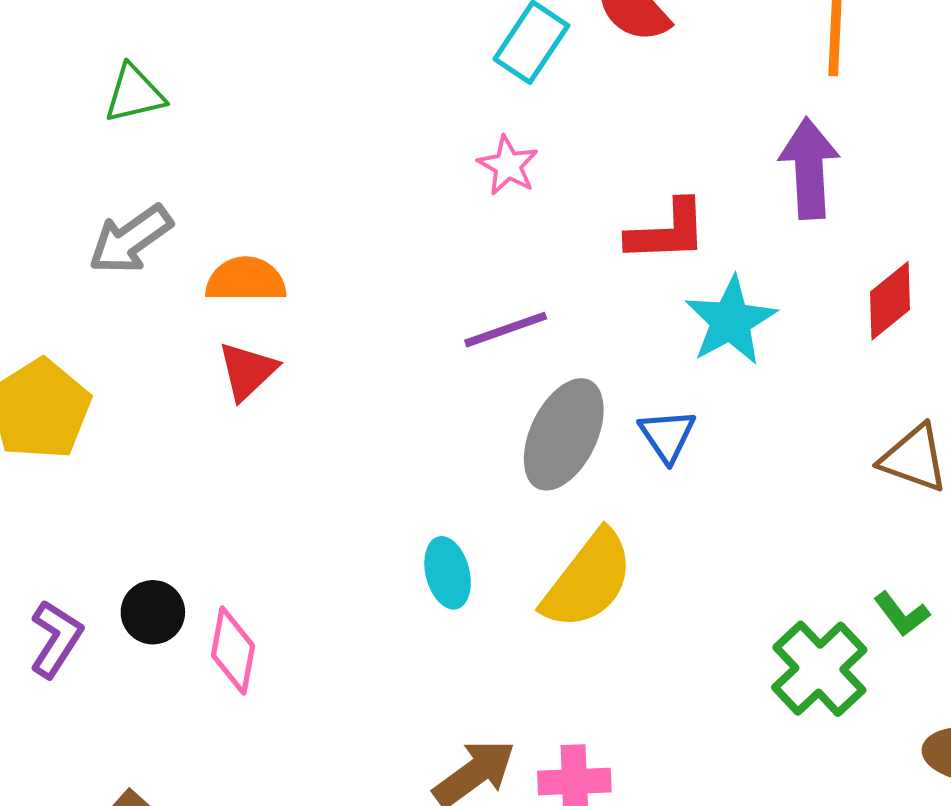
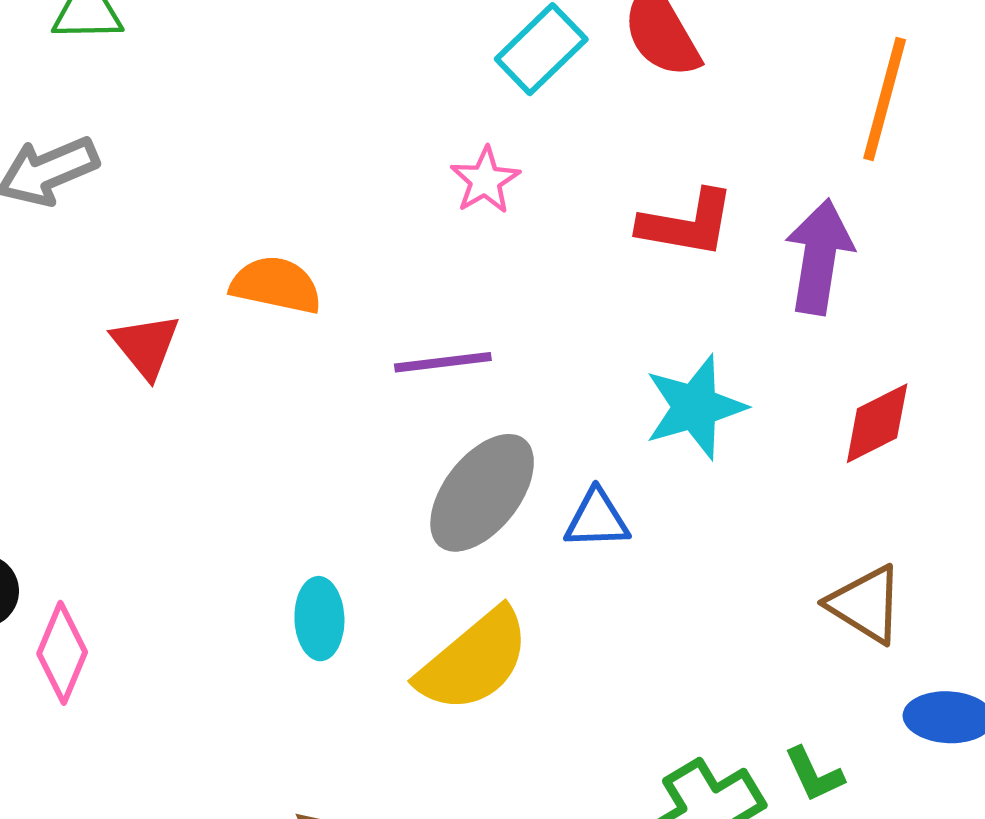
red L-shape: (667, 231) -> (687, 224), moved
orange semicircle: (246, 280) -> (276, 285), moved
red triangle: (247, 371) -> (146, 346), turned -38
blue triangle: (667, 436) -> (597, 519), turned 50

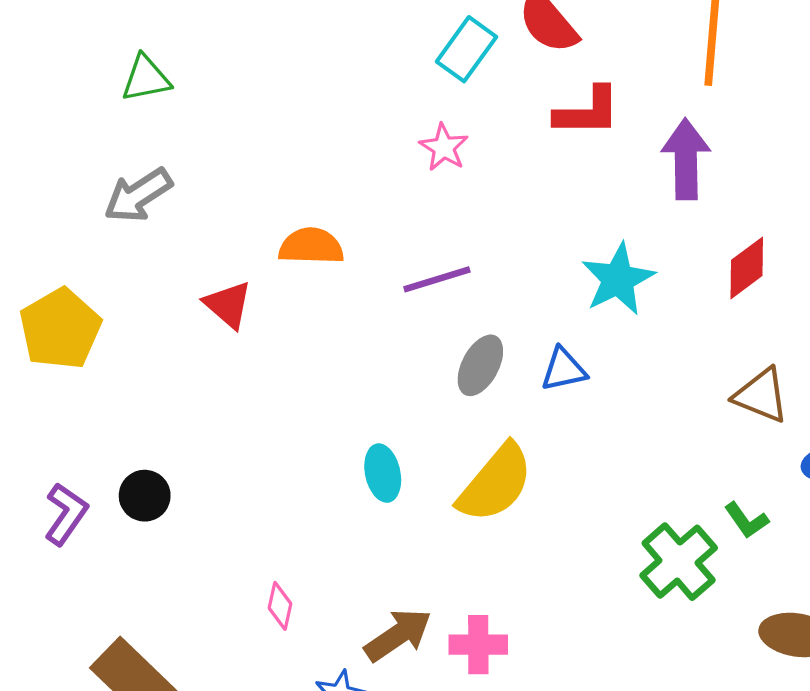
red L-shape: (687, 224) -> (587, 112), moved
gray ellipse: (482, 493) -> (480, 365), size x0.7
pink diamond: (62, 653) -> (280, 606), moved, size x0.7

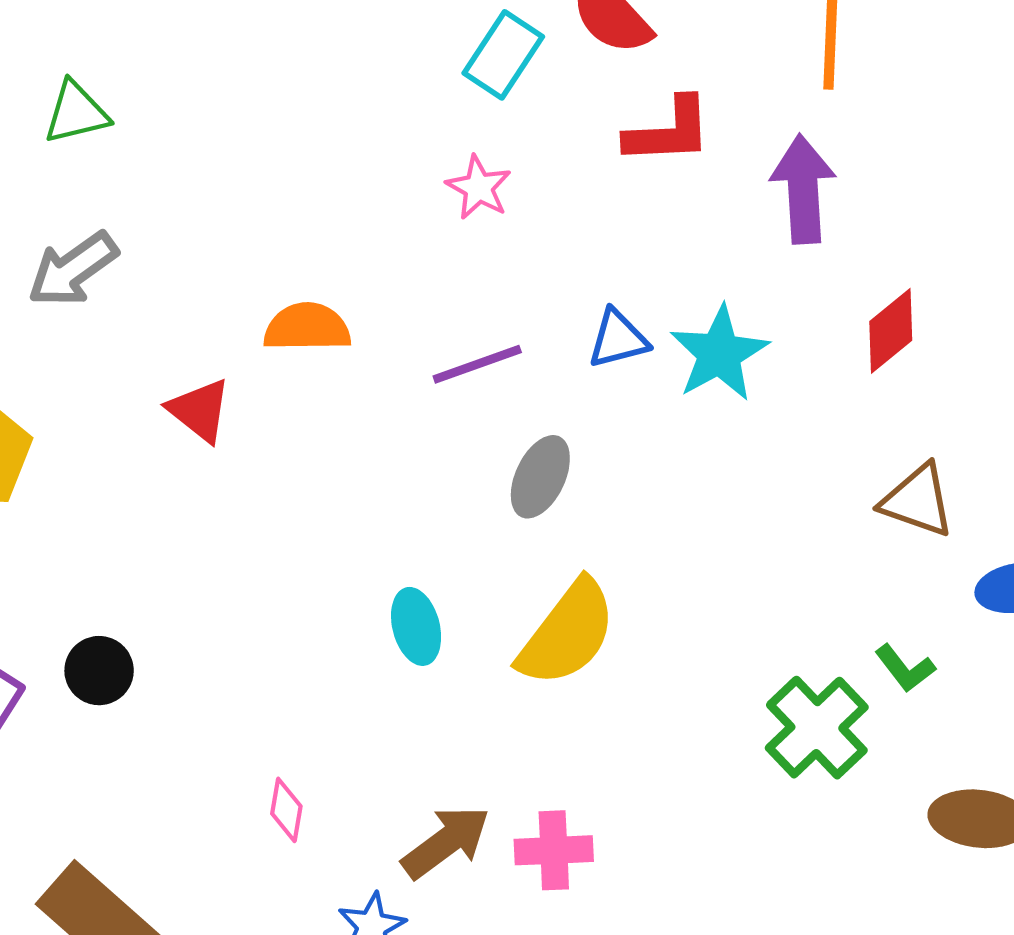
blue triangle: (564, 369) -> (618, 339), moved

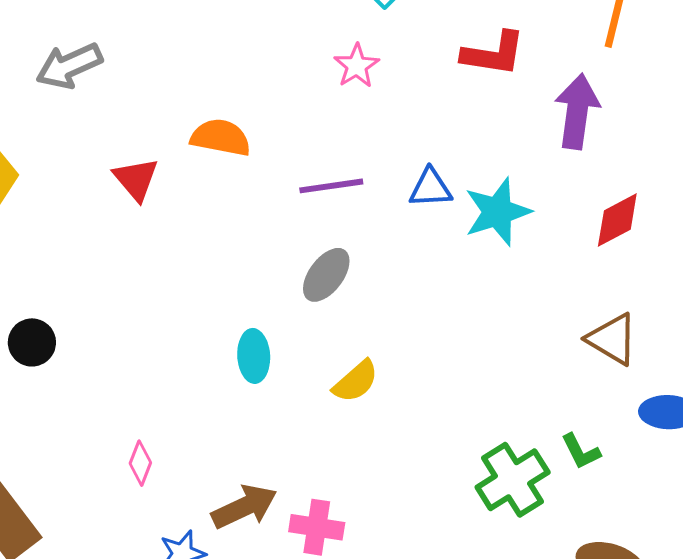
gray ellipse: (540, 477) -> (326, 275), moved
yellow semicircle: (567, 633) -> (356, 381), size x0.6

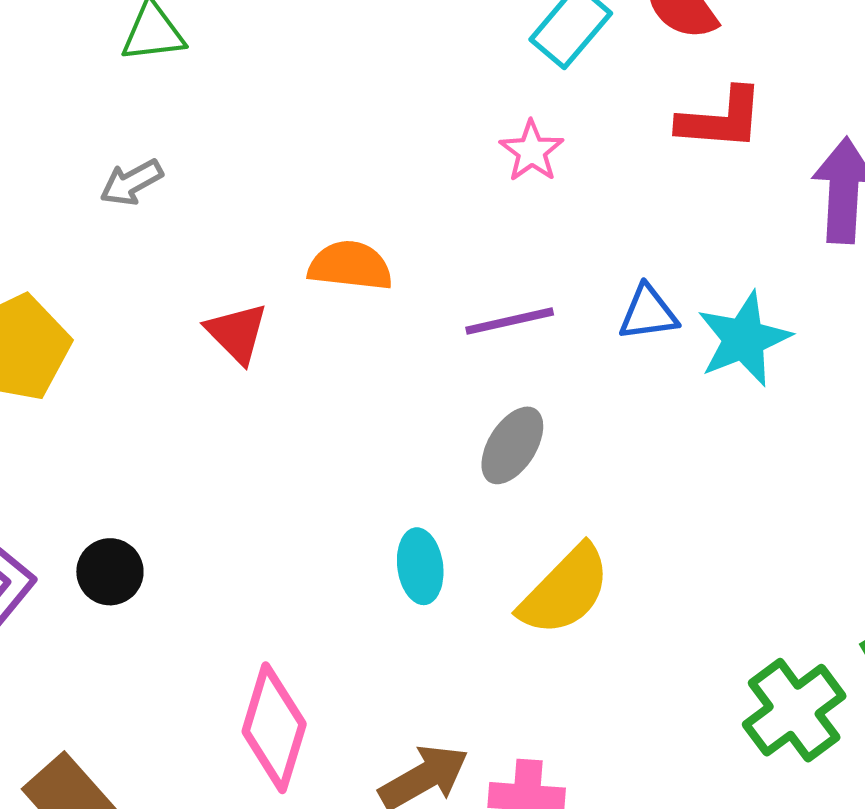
gray arrow: (69, 66) -> (131, 183), size x0.7
yellow semicircle: (356, 381) -> (565, 590), size x1.5
pink diamond: (140, 463) -> (274, 728), size x2.0

